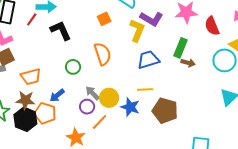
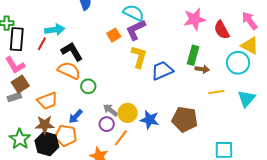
purple L-shape: (151, 19) -> (136, 30), moved, turned 130
yellow L-shape: (137, 30) -> (139, 57), moved
orange semicircle: (103, 54) -> (69, 71), moved, turned -40
yellow line: (145, 89) -> (216, 92), moved

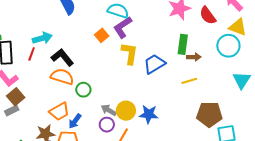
yellow line: (216, 92) -> (189, 81), moved
orange trapezoid: (47, 101) -> (59, 111), moved
brown pentagon: (185, 119) -> (209, 114), moved

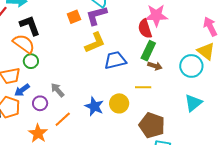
red semicircle: (208, 15) -> (145, 29), moved
yellow L-shape: (130, 53) -> (95, 43), turned 40
green circle: (83, 90) -> (31, 61), moved
yellow circle: (126, 111) -> (119, 103), moved
purple circle: (107, 125) -> (40, 103), moved

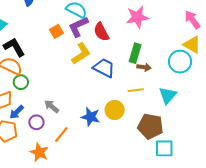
red semicircle: (145, 29) -> (101, 32), moved
blue trapezoid: (115, 60) -> (104, 68), turned 50
cyan triangle: (193, 103) -> (168, 95), moved

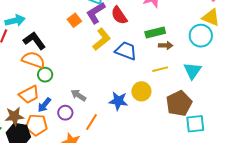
green rectangle: (135, 53) -> (155, 33), turned 66
brown pentagon: (150, 126) -> (179, 103), turned -30

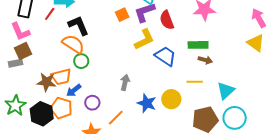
cyan circle: (201, 36) -> (235, 118), moved
gray arrow: (78, 95) -> (125, 82), moved, turned 56
brown star: (14, 116) -> (46, 82), moved

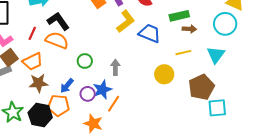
red line: (50, 14) -> (32, 33), moved
green circle: (81, 61) -> (85, 61), moved
orange trapezoid: (61, 77) -> (33, 61), moved
blue star: (147, 103) -> (102, 90), moved, turned -30
cyan circle: (235, 118) -> (225, 24), moved

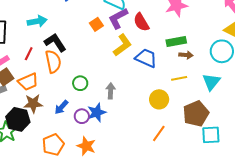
orange semicircle: (57, 40) -> (53, 62), turned 55
orange line: (114, 104) -> (159, 133), moved
orange pentagon: (58, 105) -> (53, 145), moved, turned -30
black hexagon: (40, 115) -> (18, 119), moved

